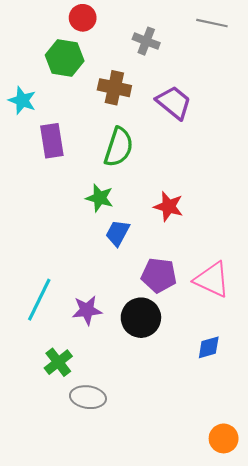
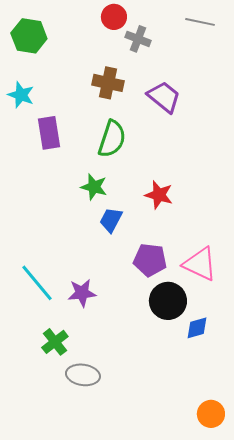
red circle: (83, 18) -> (114, 17), moved
green hexagon: (65, 58) -> (29, 36), moved
cyan line: (39, 300) -> (37, 283), turned -66
black circle: (141, 318) -> (168, 301), moved

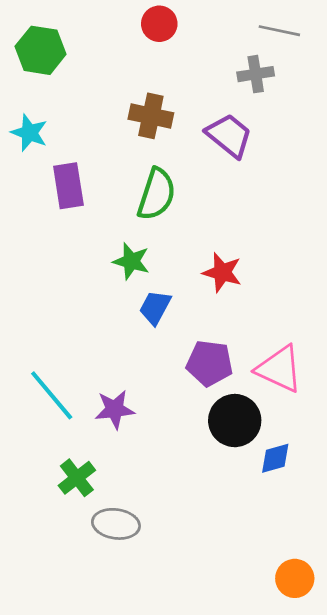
gray cross: (138, 39) -> (256, 74), moved, turned -30

